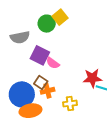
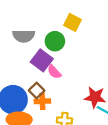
yellow square: (60, 17) -> (73, 22), turned -35
green circle: (47, 24) -> (55, 41), moved

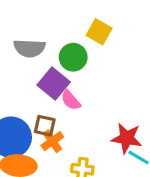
brown square: (37, 91) -> (45, 126), turned -35
orange cross: (42, 101) -> (52, 141), turned -35

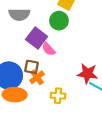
green circle: (73, 57) -> (59, 21), moved

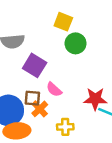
green circle: (59, 21) -> (76, 43), moved
pink semicircle: (49, 49) -> (54, 89), moved

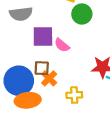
purple square: (35, 65) -> (43, 37), turned -30
pink semicircle: (54, 89) -> (62, 45), moved

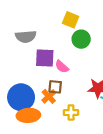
brown square: (42, 68) -> (55, 87), moved

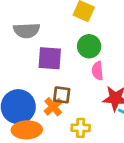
green circle: (81, 39) -> (89, 46), moved
pink semicircle: (62, 67) -> (98, 71), moved, turned 40

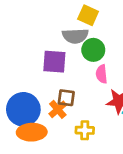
gray semicircle: (27, 30) -> (75, 36), moved

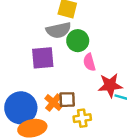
brown square: (66, 98) -> (67, 100), moved

